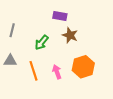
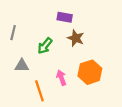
gray triangle: (10, 61) -> (22, 66), moved
orange line: (33, 71) -> (39, 91), moved

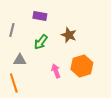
purple rectangle: (65, 17) -> (40, 16), moved
orange line: (39, 91) -> (14, 83), moved

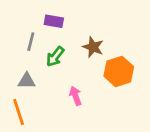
gray line: (12, 30) -> (31, 42), moved
orange hexagon: (82, 66) -> (119, 71), moved

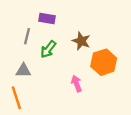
pink arrow: (75, 96) -> (77, 83), moved

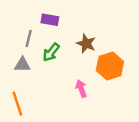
gray triangle: (23, 70) -> (22, 65), moved

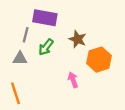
purple rectangle: (50, 20) -> (45, 18), size x1.5

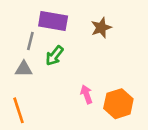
brown star: (78, 39) -> (101, 28), moved, turned 30
orange hexagon: (99, 60) -> (118, 104), moved

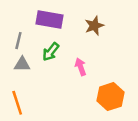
gray line: (30, 41) -> (18, 41), moved
pink arrow: (86, 94) -> (81, 67), moved

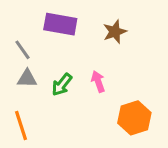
gray line: (18, 41) -> (23, 50), turned -49
green arrow: (51, 52) -> (62, 85), moved

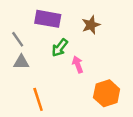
green arrow: (62, 85) -> (60, 48), moved
orange line: (21, 125) -> (38, 99), moved

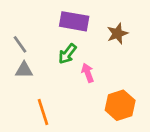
purple rectangle: (48, 19) -> (74, 21), moved
brown star: (91, 25) -> (117, 34), moved

